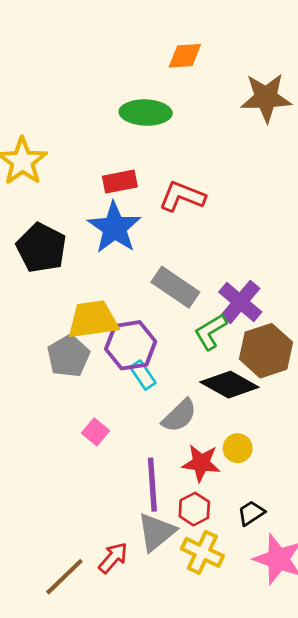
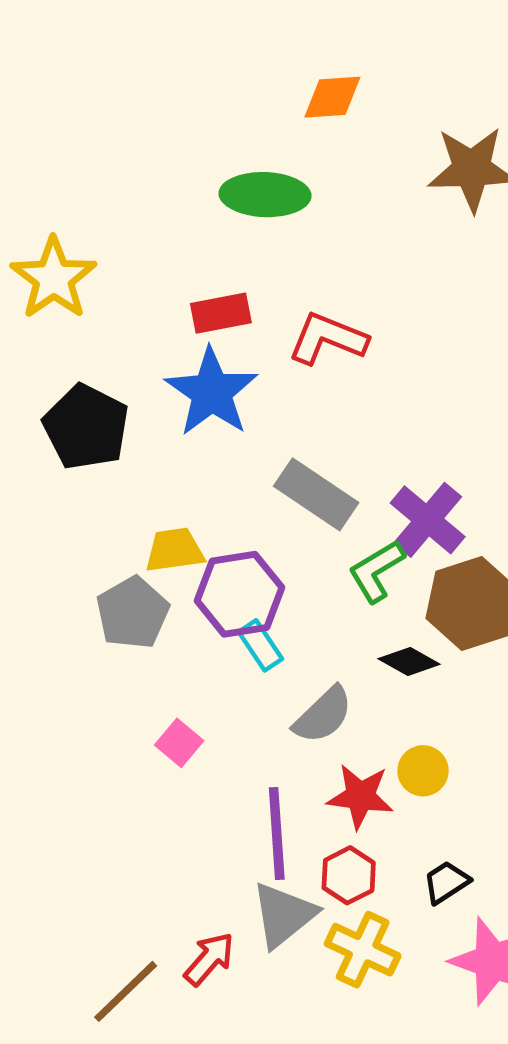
yellow trapezoid: (93, 320) -> (174, 550), size x0.7
black diamond: (229, 385) -> (409, 662), size x0.6

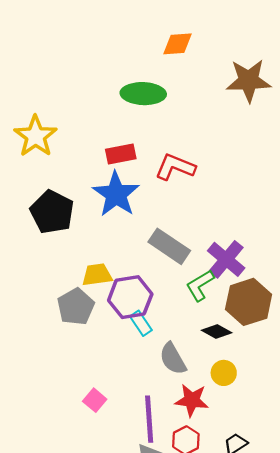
gray semicircle: (323, 715) -> (173, 359), turned 104
pink square: (179, 743) -> (95, 400), moved
yellow circle: (423, 771) -> (224, 373), moved

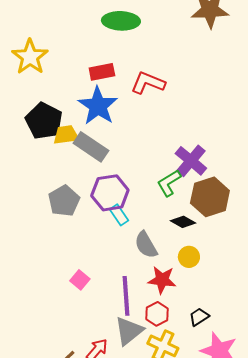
gray rectangle: (169, 246) -> (91, 147), moved
yellow trapezoid: (97, 275) -> (66, 135), moved

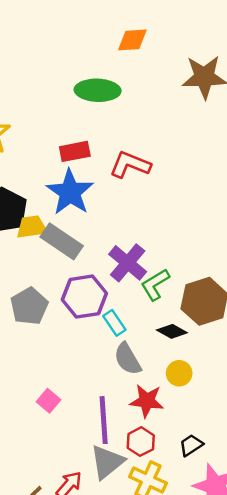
purple cross: (191, 161) -> (128, 263), moved
cyan rectangle: (119, 215) -> (114, 323), moved

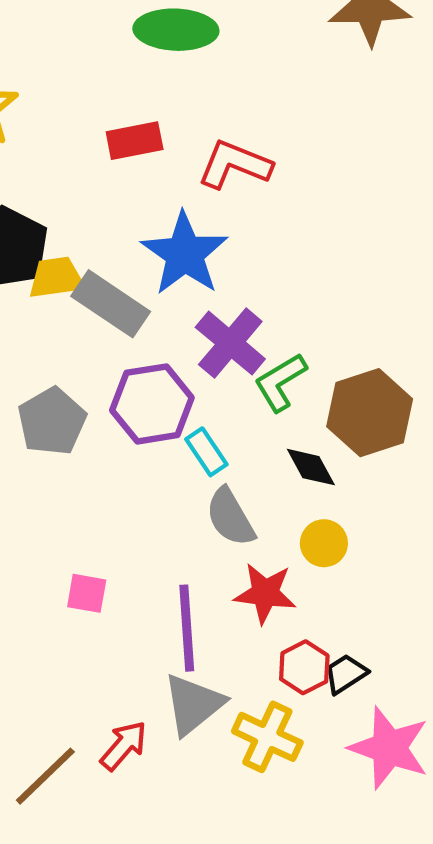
blue star: (70, 192) -> (185, 254), moved
black diamond: (172, 331) -> (311, 467), turned 32
pink square: (48, 401) -> (87, 593), turned -30
red hexagon: (141, 442) -> (304, 667), moved

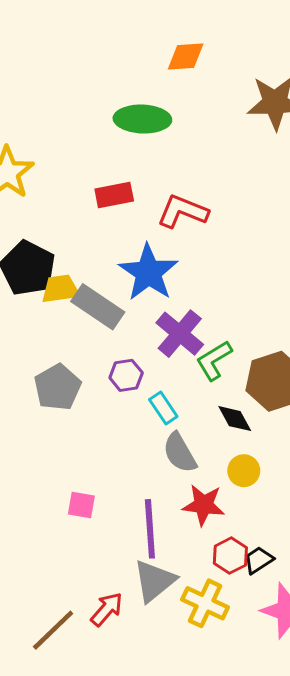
purple hexagon: (152, 404) -> (126, 375), size x0.6

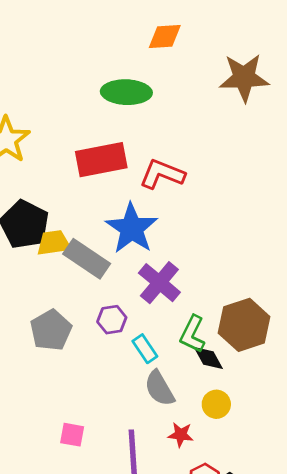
red rectangle: (114, 195) -> (101, 160), size x1.5
green L-shape: (214, 360) -> (192, 334), moved, turned -33
red star: (204, 505) -> (181, 435), size x0.7

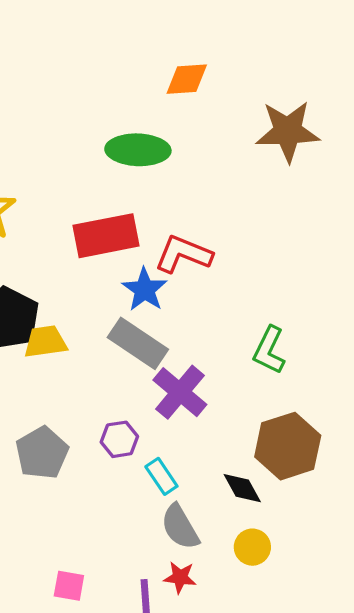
blue star: (132, 228) -> (145, 290), moved, size x0.7
gray rectangle: (87, 259) -> (138, 343), moved
green L-shape: (192, 334) -> (269, 350), moved
red star: (181, 435) -> (180, 577), moved

